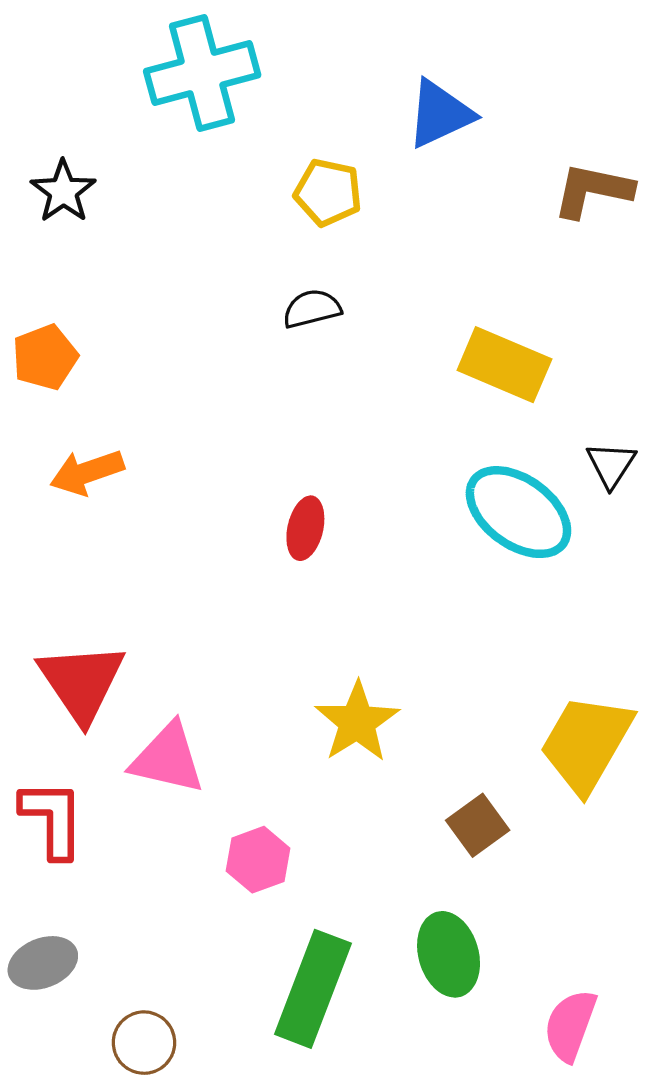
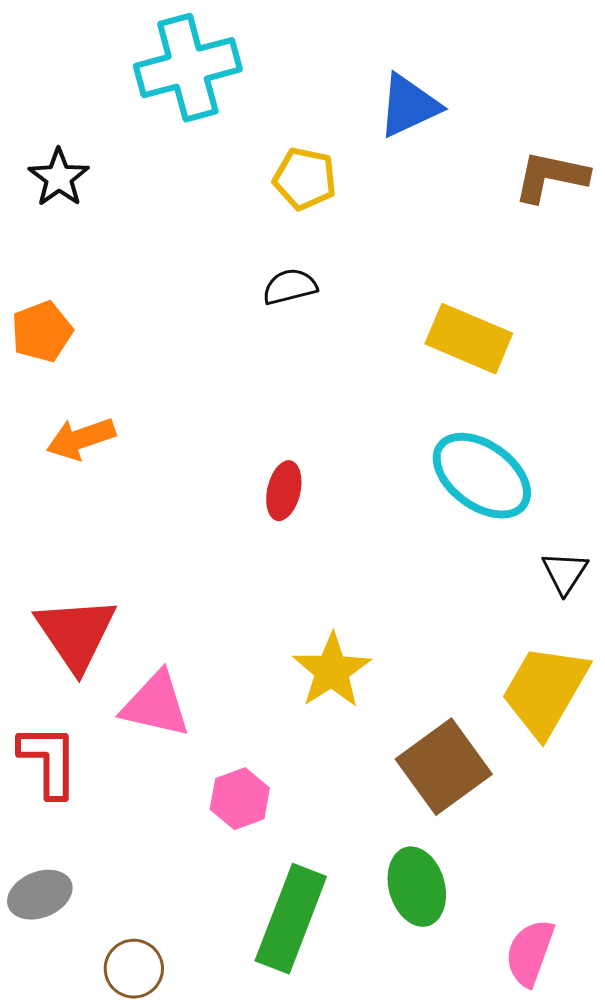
black triangle: (611, 465) -> (565, 573), moved
brown square: (478, 825) -> (444, 767), size x1.6

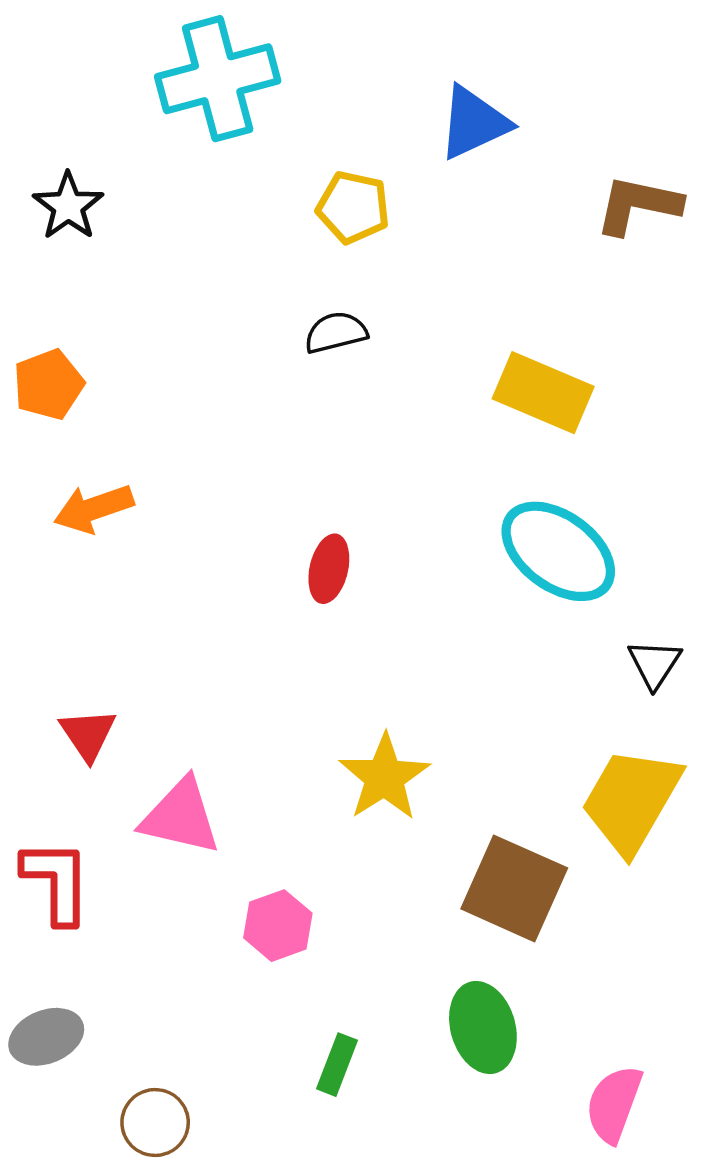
red triangle: (76, 634) -> (88, 734), size x0.6
brown square: (444, 767) -> (514, 888), turned -30
green rectangle: (291, 919) -> (337, 1065), size x0.5

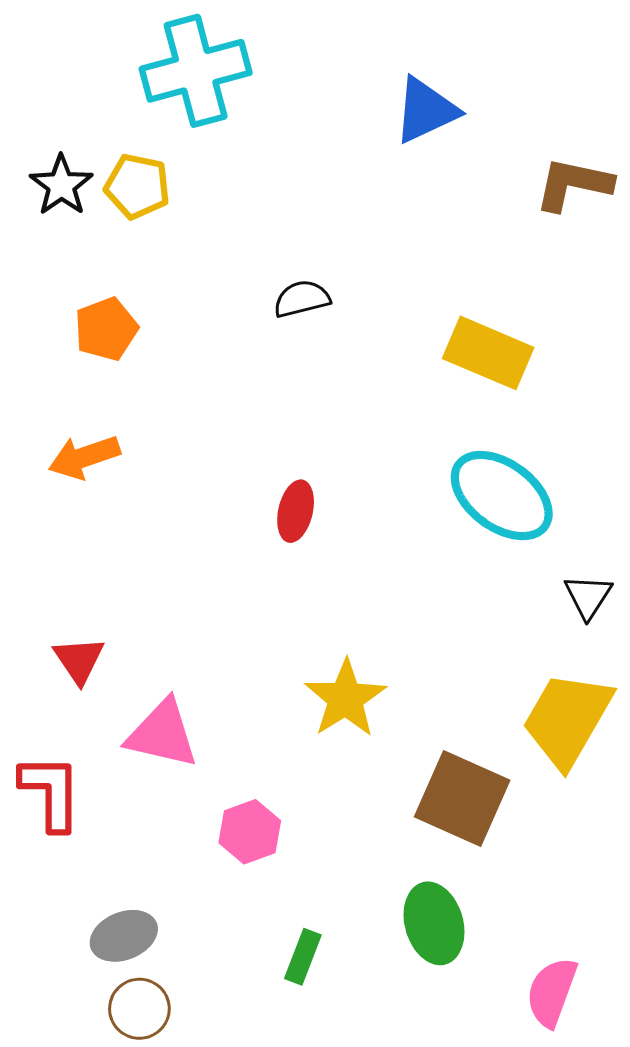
yellow pentagon: (353, 207) -> (137, 186), moved
orange pentagon: (49, 385) -> (106, 329), moved
gray ellipse: (46, 1037) -> (124, 936), moved

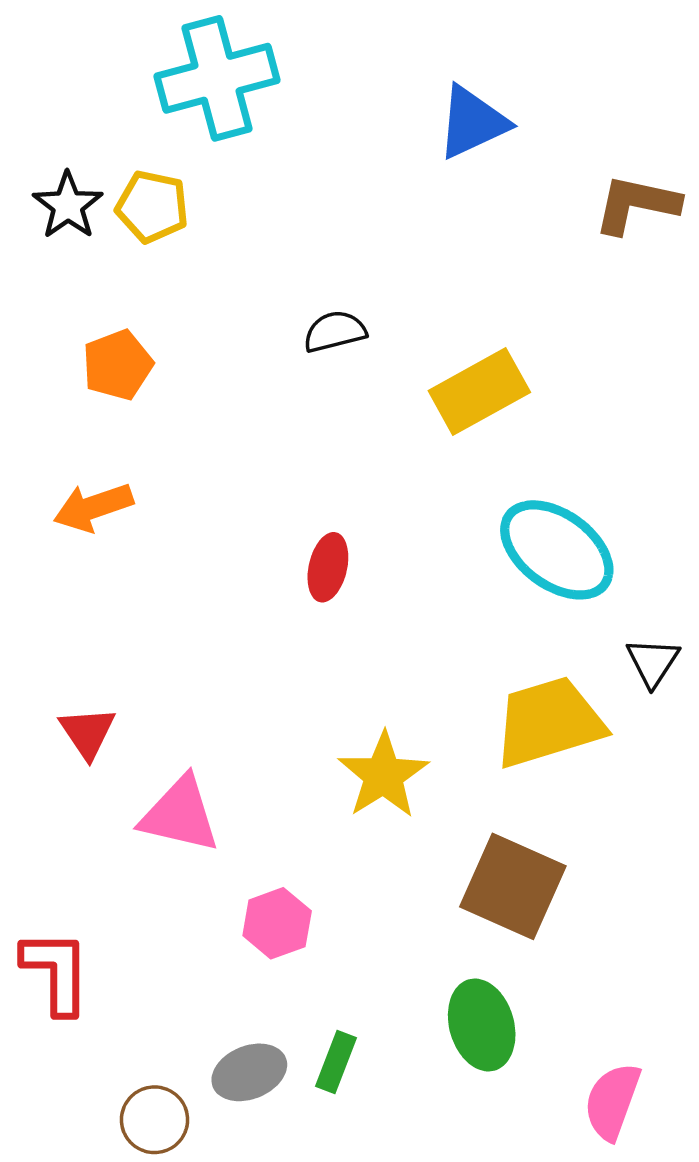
yellow rectangle: (488, 353) -> (479, 392), moved, turned -52
yellow trapezoid: (567, 719) -> (549, 722), moved, turned 43
red L-shape: (51, 792) -> (56, 972), moved
gray ellipse: (124, 936) -> (249, 1072), moved

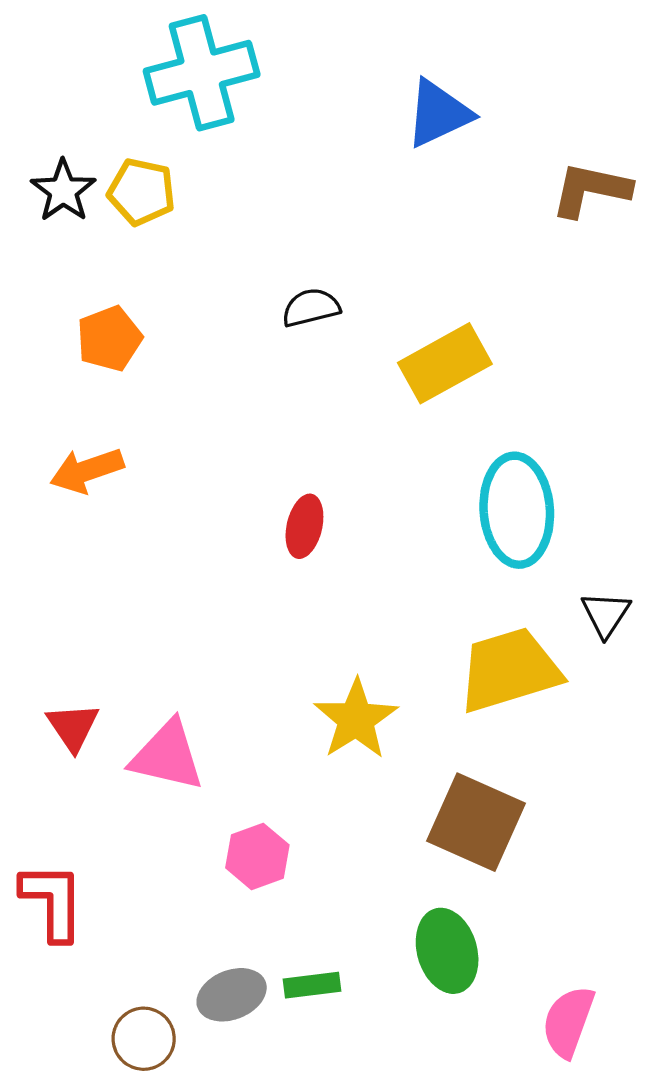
cyan ellipse: (557, 550) -> (517, 510), turned 50
red triangle: (87, 733) -> (73, 727), moved
green rectangle: (336, 1062) -> (312, 985), turned 62

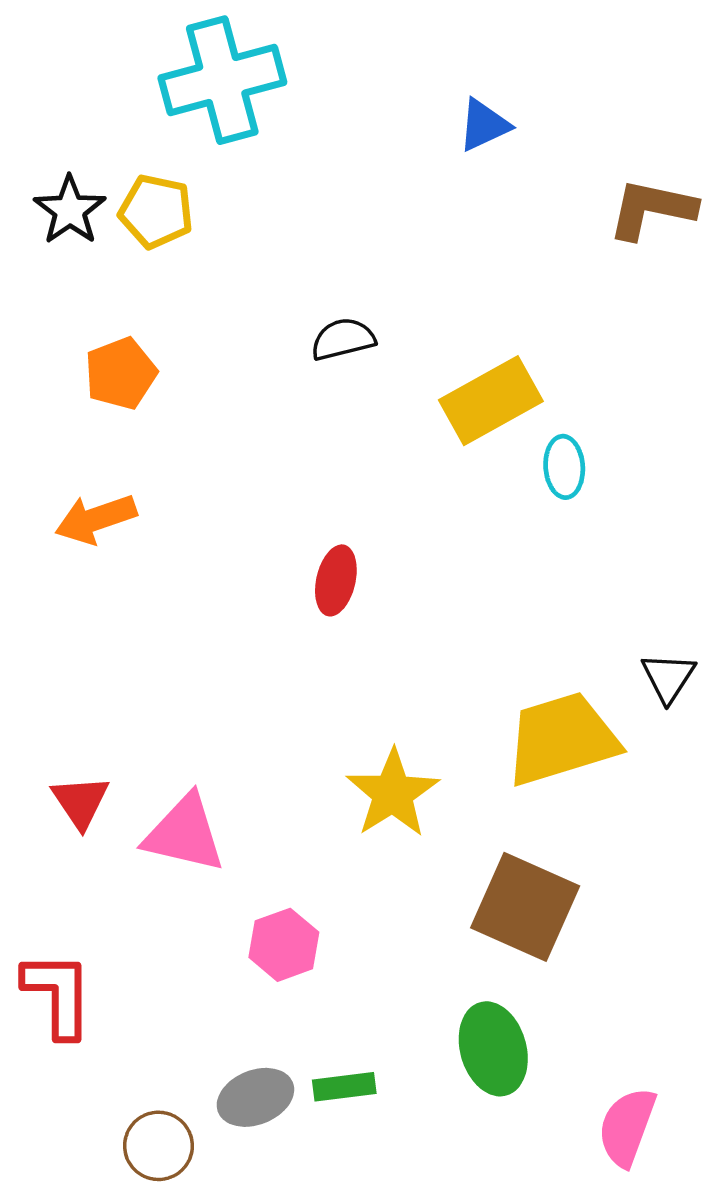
blue triangle: (438, 114) -> (484, 125), size x0.7
cyan ellipse: (517, 510) -> (564, 467), moved, size x0.5

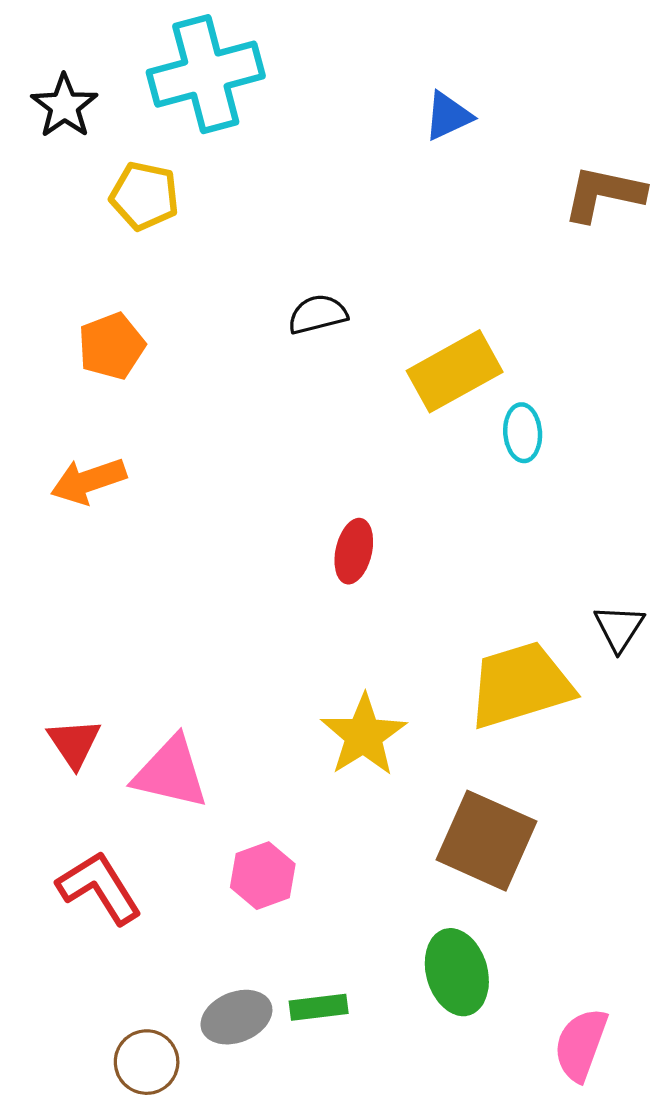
black star: (70, 210) -> (64, 106), moved
red ellipse: (336, 580) -> (354, 551), moved
red L-shape: (58, 994) -> (99, 888), moved, turned -32

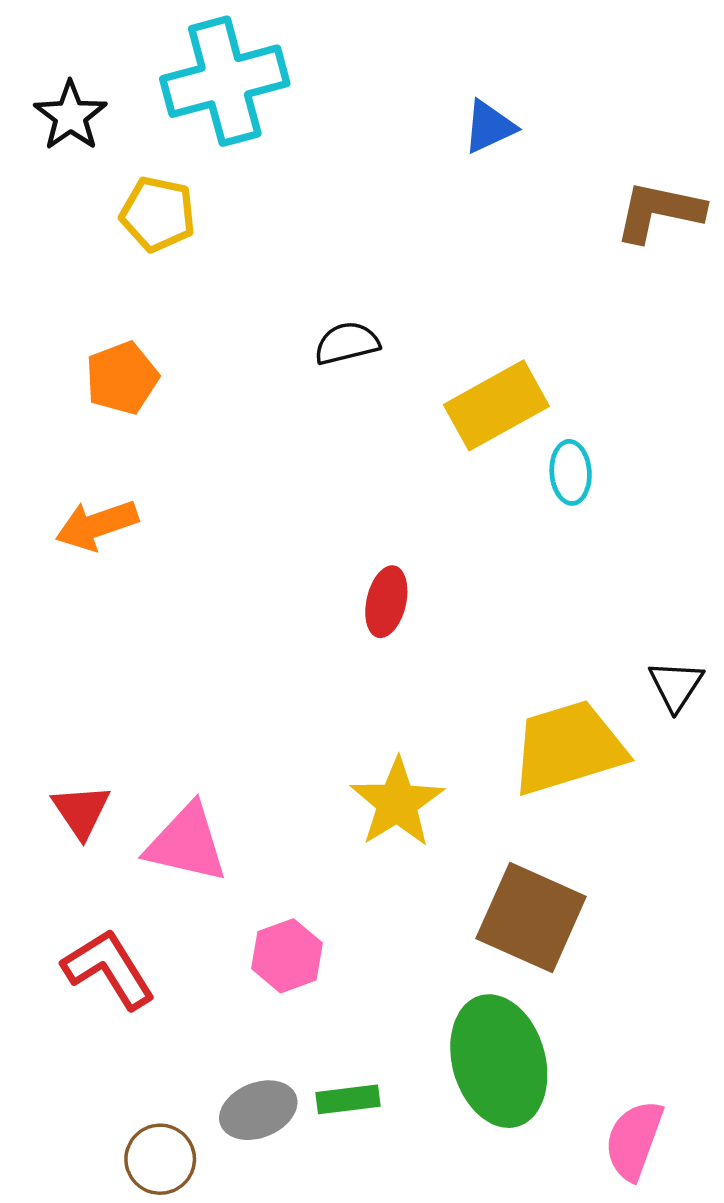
green ellipse: (457, 972) -> (499, 1061), size x1.4

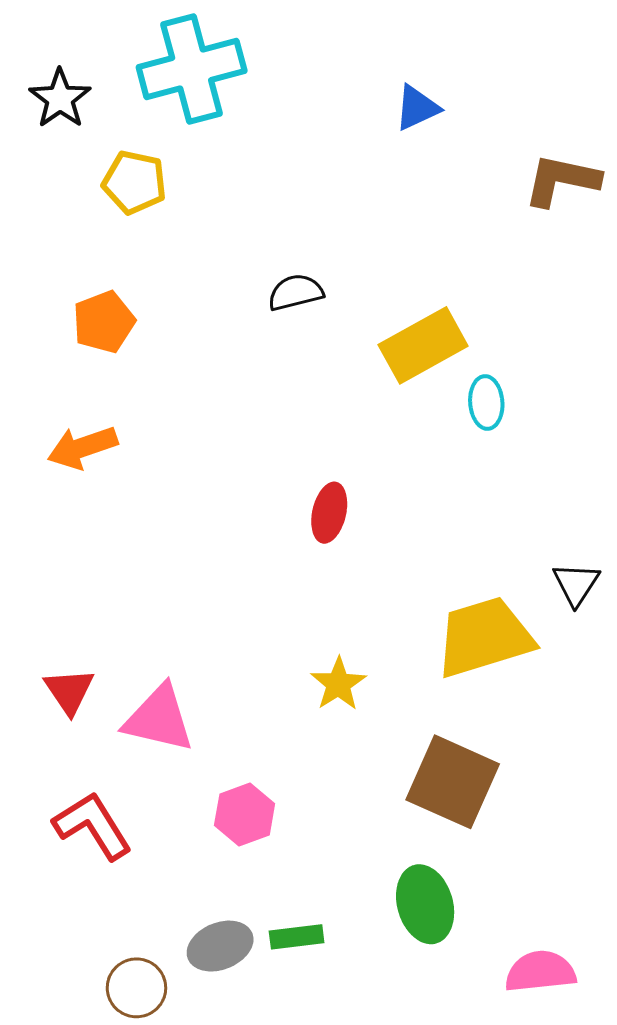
yellow star: (397, 803) -> (338, 684), size x0.7
green ellipse: (499, 1061) -> (425, 904), size x0.7
pink semicircle: (634, 1140) -> (540, 972), turned 64

